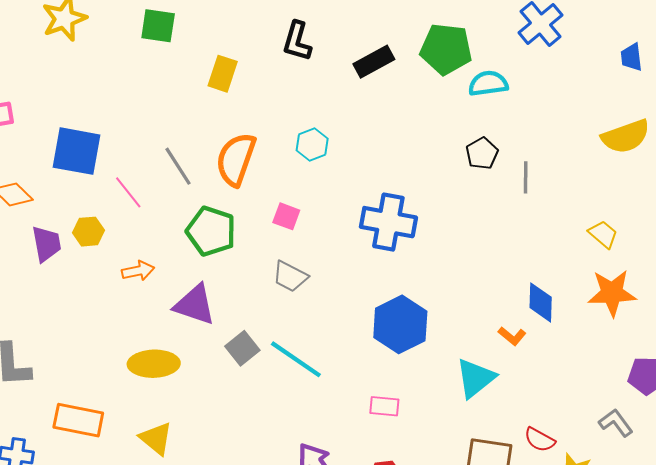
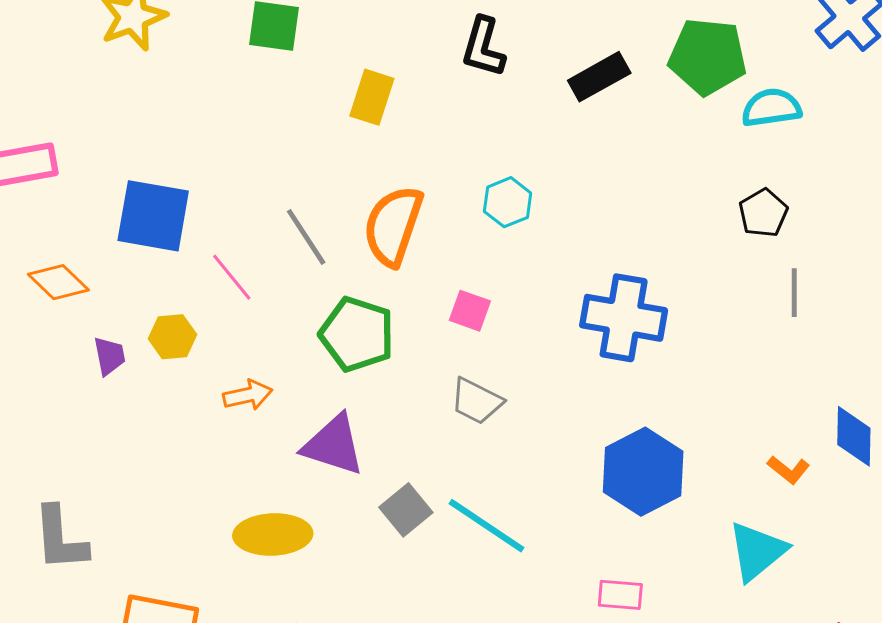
gray line: (526, 177) -> (794, 293), moved
purple trapezoid: (46, 244) -> (109, 356), size x0.7
orange L-shape: (512, 336) -> (789, 470), moved

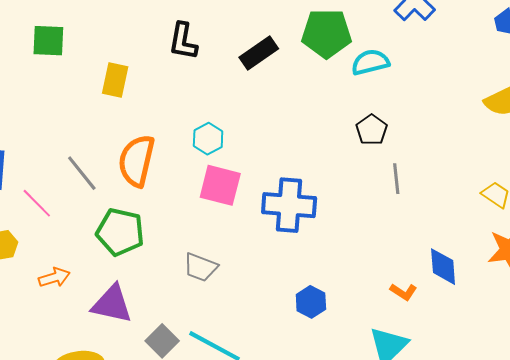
pink square: (470, 311) -> (220, 185), moved, size x1.6
blue hexagon: (643, 472) -> (311, 302), size x0.6

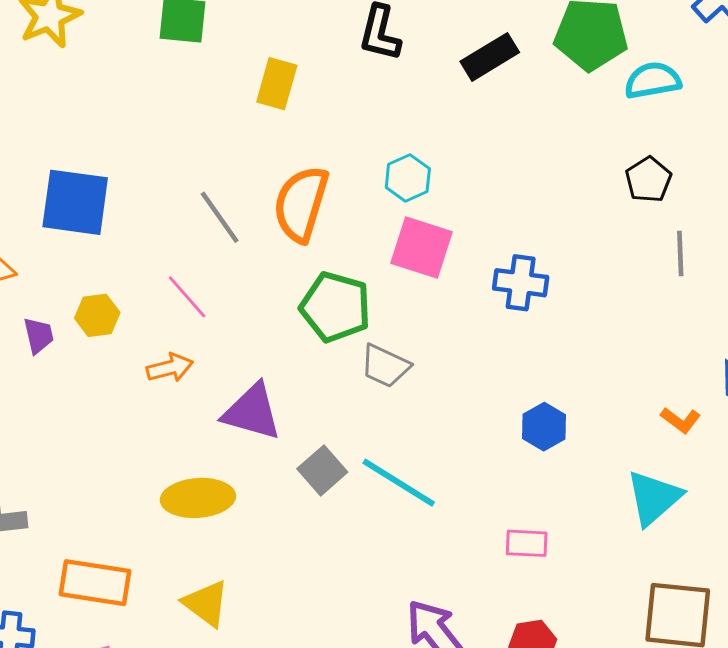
pink line: (37, 203) -> (187, 297), moved
blue cross: (289, 205) -> (521, 283), size x0.7
green pentagon: (120, 232) -> (335, 307), moved

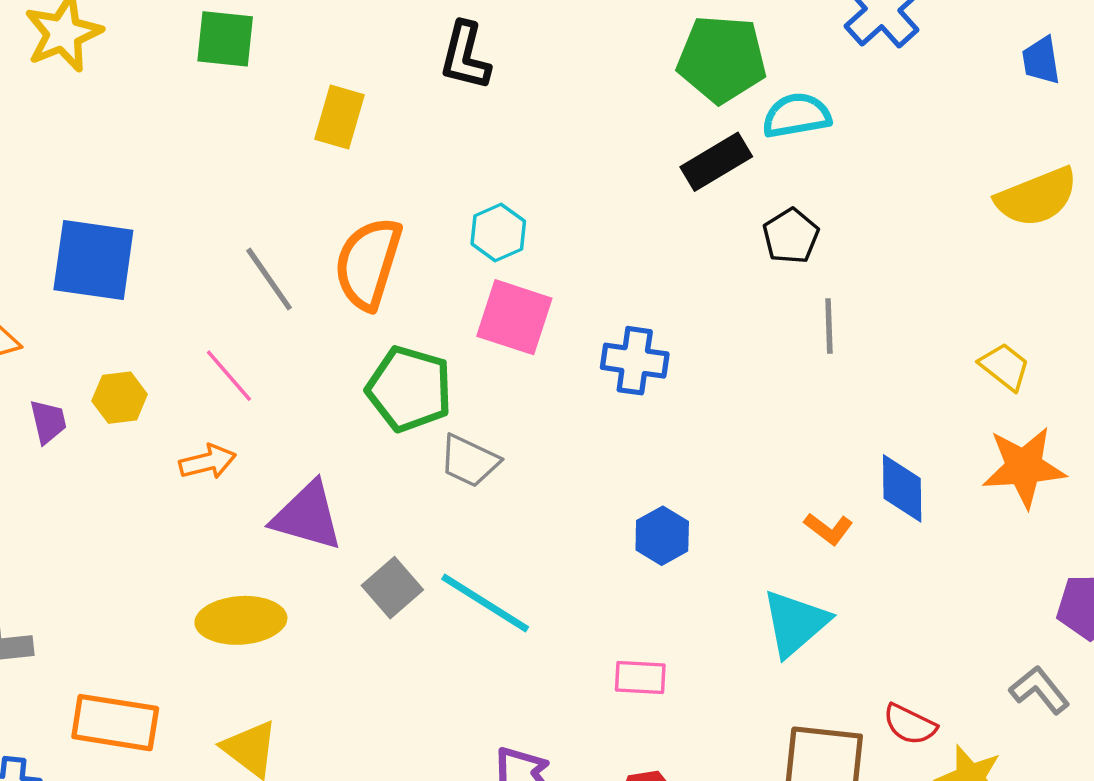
black rectangle: (490, 57) -> (716, 162), moved

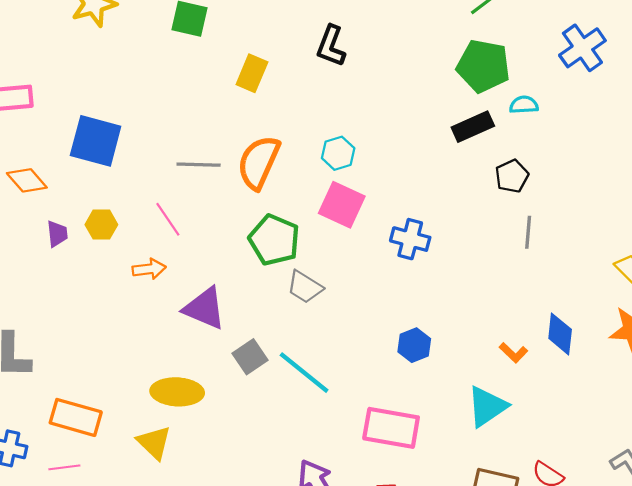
cyan semicircle: (797, 115) -> (524, 105), size x0.7
gray line: (269, 279) -> (199, 165), turned -60
yellow ellipse: (241, 620) -> (177, 392), moved
pink rectangle: (640, 678) -> (391, 428), size x1.8

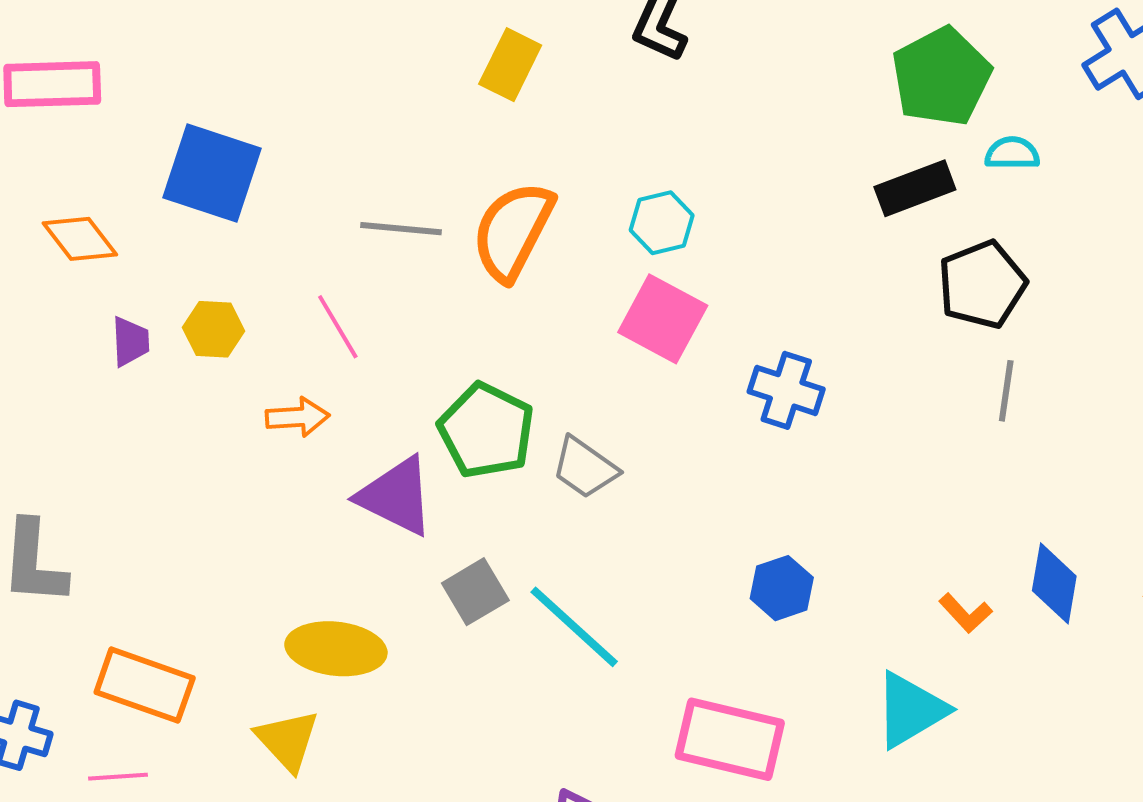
green pentagon: (483, 66) -> (941, 77), turned 30
black pentagon: (512, 176) -> (982, 284), size x1.4
green pentagon: (274, 240) -> (486, 431), moved

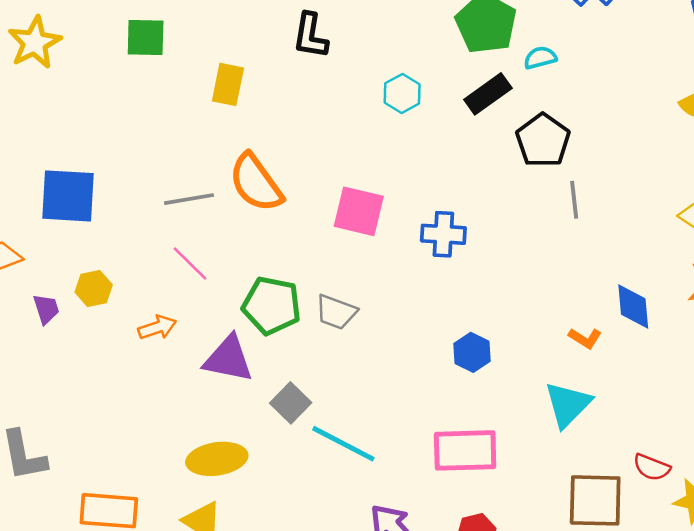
cyan hexagon: (662, 223) -> (402, 93), moved
orange semicircle: (513, 231) -> (256, 183), turned -48
pink line: (338, 327) -> (190, 263), moved
cyan line: (574, 627) -> (343, 444), moved

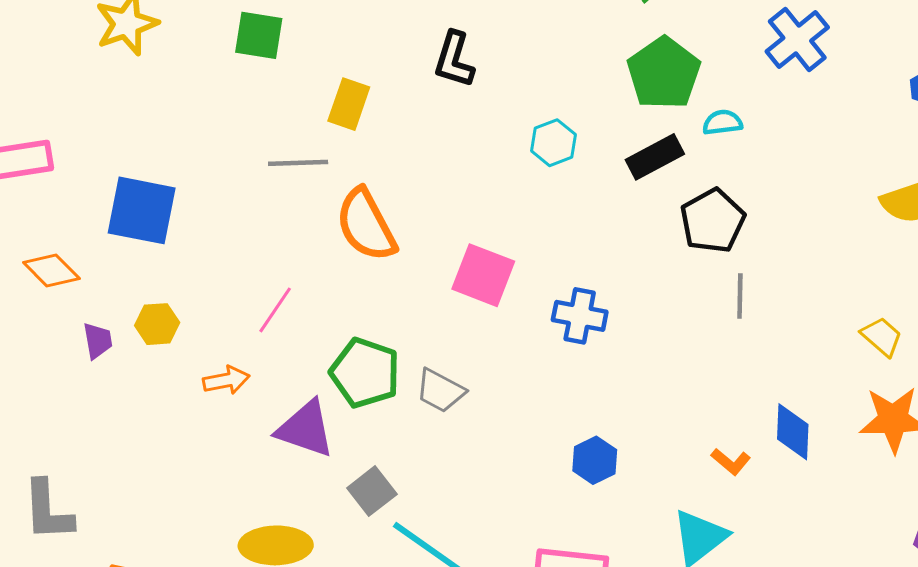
gray line: (189, 199) -> (298, 163), moved
pink line: (190, 263) -> (275, 310), turned 72

